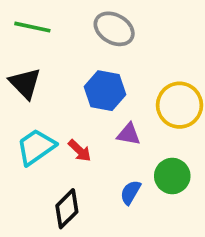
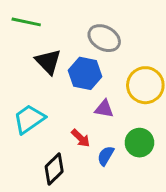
gray ellipse: (114, 29) -> (104, 38), moved
black triangle: (25, 83) -> (48, 62), moved
red arrow: (80, 151) -> (81, 138), moved

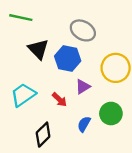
purple triangle: (104, 109) -> (83, 87), turned -42
red arrow: (81, 138) -> (59, 100), moved

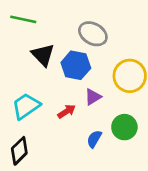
red arrow: (59, 100) -> (67, 111), turned -77
black diamond: (43, 135) -> (19, 151), moved

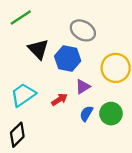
green line: (23, 19) -> (21, 18), turned -45
blue semicircle: (94, 139) -> (86, 114), moved

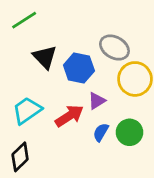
gray ellipse: (83, 30) -> (114, 47), moved
red arrow: (59, 100) -> (69, 116), size x1.5

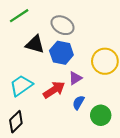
gray ellipse: (114, 47) -> (63, 25), moved
black triangle: (45, 57) -> (35, 44), turned -30
green circle: (129, 132) -> (101, 115), moved

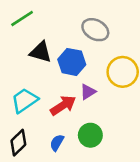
gray ellipse: (63, 25) -> (95, 30), moved
blue semicircle: (78, 103) -> (57, 143), moved
green circle: (101, 115) -> (90, 135), moved

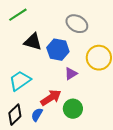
red arrow: (63, 105) -> (51, 98), moved
blue semicircle: (57, 143) -> (37, 115), moved

